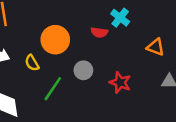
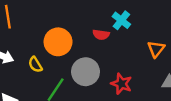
orange triangle: (156, 47) -> (156, 49), turned 48
gray circle: (83, 70) -> (86, 72), size x1.5

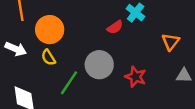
red semicircle: (101, 35) -> (115, 27), turned -42
orange circle: (58, 42) -> (50, 30), moved

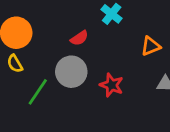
red semicircle: (115, 27) -> (79, 38), moved
orange triangle: (171, 42) -> (151, 46), turned 30

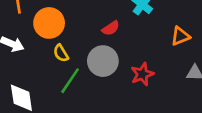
yellow semicircle: (15, 64) -> (61, 53), moved
red star: (112, 85) -> (142, 74), turned 30

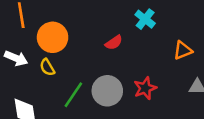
yellow semicircle: (61, 53) -> (47, 67), moved
gray circle: (103, 61) -> (107, 91), moved

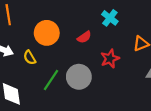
orange circle: (53, 37) -> (47, 33), moved
red star: (145, 88) -> (110, 59), moved

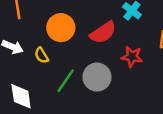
red semicircle: (84, 37) -> (103, 32), size x1.6
red star: (110, 59) -> (132, 57), turned 30

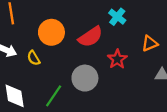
red star: (132, 57) -> (117, 59), turned 30
green line: (66, 81) -> (54, 96), moved

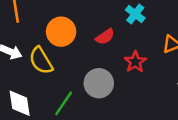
red semicircle: (90, 37) -> (105, 37), size x0.7
yellow semicircle: (34, 58) -> (41, 61), size x1.6

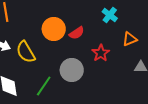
cyan cross: (135, 14) -> (110, 15), moved
orange circle: (61, 32) -> (54, 29), moved

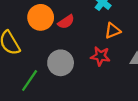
orange triangle: (130, 39) -> (113, 31), moved
red star: (101, 53) -> (100, 56), moved, turned -30

